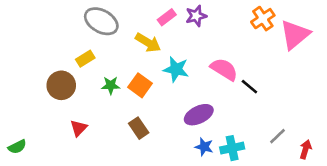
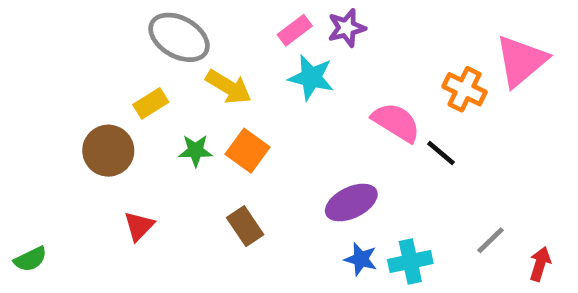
orange cross: (263, 19) -> (465, 89), moved, turned -30
yellow arrow: (148, 43) -> (229, 87), moved
cyan star: (176, 69) -> (311, 77), moved

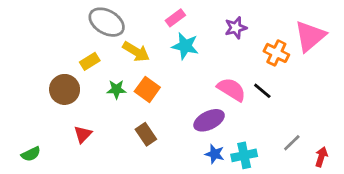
purple star: (347, 28) -> (236, 28), moved
pink semicircle: (396, 122) -> (231, 89), moved
green semicircle: (30, 259) -> (31, 154), moved

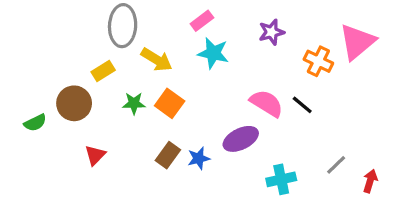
gray ellipse: (107, 22) -> (123, 26), turned 64
brown rectangle: (146, 134) -> (168, 155), turned 70
green semicircle: (31, 154) -> (35, 123), moved
blue star: (215, 154) -> (199, 158), moved, turned -30

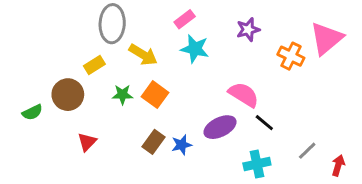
black line: (302, 105) -> (264, 123), moved

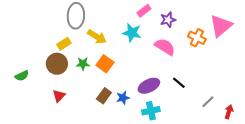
pink rectangle: (185, 19) -> (144, 11), moved
brown circle: (68, 95) -> (57, 64), moved
pink semicircle: (244, 95) -> (165, 47), moved
cyan cross: (257, 164) -> (151, 111), moved

